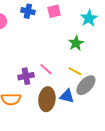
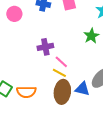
yellow line: (75, 71) -> (59, 73), moved
purple cross: (26, 76) -> (45, 47), moved

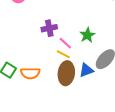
green star: (91, 36) -> (87, 35), moved
blue triangle: (82, 89) -> (86, 70), turned -35

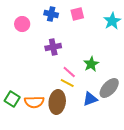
purple cross: (49, 28) -> (53, 47), moved
brown ellipse: (66, 73) -> (57, 102), moved

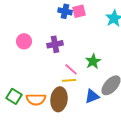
blue cross: (51, 14) -> (65, 11), moved
pink circle: (22, 24) -> (24, 41), moved
yellow line: (67, 83) -> (69, 80), turned -32

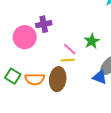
pink circle: (24, 41) -> (25, 37), moved, size x1.5
purple cross: (55, 44) -> (44, 24), moved
blue triangle: (92, 96) -> (100, 77), moved, turned 42

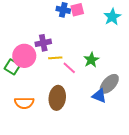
yellow line: (68, 60) -> (55, 58), moved
green square: (13, 76) -> (12, 67), moved
orange semicircle: (35, 79) -> (24, 103), moved

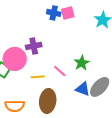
yellow line: (55, 58) -> (38, 77), moved
blue triangle: (99, 96) -> (83, 89), moved

